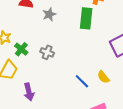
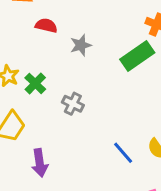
green rectangle: (86, 18) -> (137, 56), turned 45
green cross: (21, 49) -> (35, 83), moved

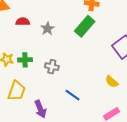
green cross: (35, 83) -> (25, 60), turned -32
blue line: (123, 153) -> (73, 95), moved

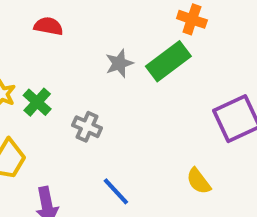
gray star: (48, 29) -> (119, 63), moved
green cross: (25, 60) -> (37, 102), turned 32

